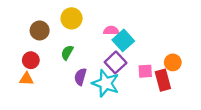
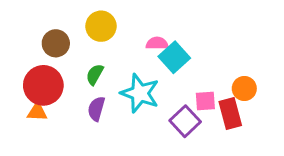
red circle: (31, 60) -> (43, 85), size x1.6
purple square: (116, 62) -> (185, 121), moved
purple semicircle: (80, 77) -> (96, 109), moved
cyan star: (106, 83) -> (140, 93), moved

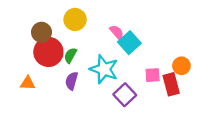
pink semicircle: (157, 43) -> (117, 32), turned 49
red circle: (43, 85) -> (48, 52), moved
purple square: (185, 121) -> (125, 95), moved

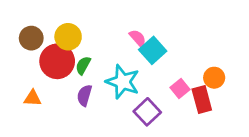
yellow circle: (75, 20) -> (68, 37), moved
brown circle: (41, 32) -> (31, 38), moved
pink square: (153, 75) -> (180, 89), turned -35

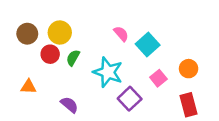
cyan square: (153, 50) -> (148, 45), moved
red circle: (57, 61) -> (50, 54), size x0.6
purple semicircle: (84, 95) -> (69, 105), moved, turned 114
red rectangle: (202, 100) -> (189, 105), moved

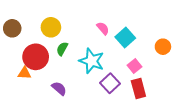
brown circle: (27, 34) -> (12, 28), moved
red circle: (50, 54) -> (36, 57), moved, size x1.6
orange circle: (189, 69) -> (163, 47), moved
red rectangle: (189, 105) -> (138, 88), moved

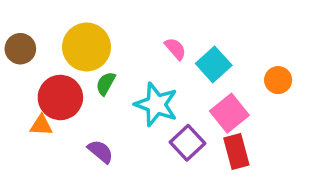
yellow circle: (51, 27) -> (87, 47), size x1.4
pink square: (134, 66) -> (229, 113), size x1.5

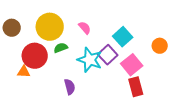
pink semicircle: (175, 49) -> (85, 28), moved
green semicircle: (106, 84) -> (61, 48), turned 40
purple square: (188, 143) -> (108, 55), moved
purple semicircle: (100, 151) -> (70, 87), moved, turned 35

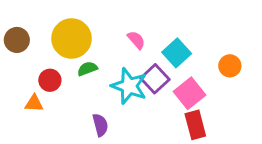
pink semicircle: (85, 28) -> (136, 40), moved
red circle: (35, 56) -> (50, 80), size x0.6

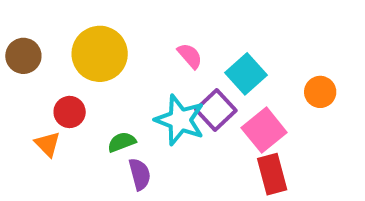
green semicircle: (87, 69) -> (122, 142), moved
orange triangle: (34, 103) -> (48, 144), turned 42

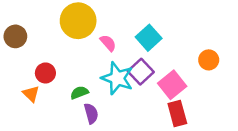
yellow circle: (100, 54) -> (78, 21), moved
pink semicircle: (190, 56) -> (108, 43), moved
cyan square: (246, 74) -> (149, 38), moved

